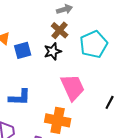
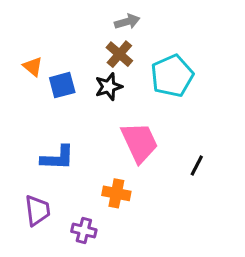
orange cross: (58, 120) -> (116, 193), size x0.7

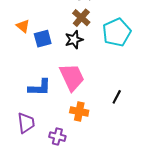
pink trapezoid: (140, 142) -> (72, 77), moved
black line: (197, 166) -> (117, 97), moved

